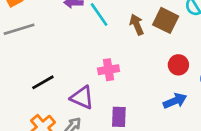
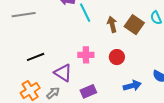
red circle: (178, 65) -> (117, 57), moved
purple rectangle: (119, 117) -> (88, 91), turned 56

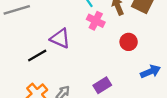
pink cross: (86, 55) -> (96, 21), moved, turned 35
purple triangle: (63, 73) -> (60, 38), moved

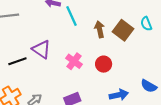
pink cross: (96, 21) -> (74, 61), moved

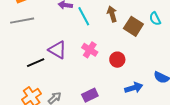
brown arrow: (100, 29) -> (112, 14), moved
pink cross: (74, 61) -> (90, 50), moved

